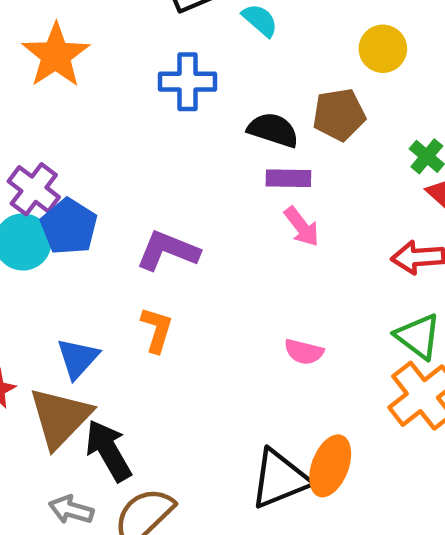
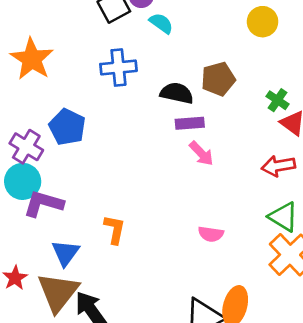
yellow circle: (383, 49) -> (263, 22), moved
blue pentagon: (69, 227) -> (67, 127), moved
purple L-shape: (168, 251) -> (43, 204), moved

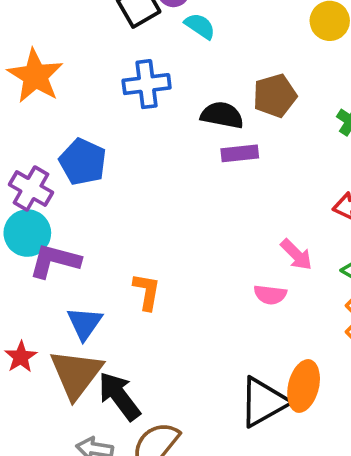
pink arrow: (201, 154) -> (296, 255), moved

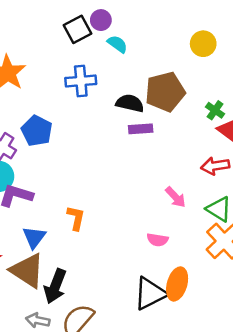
brown pentagon: (275, 96) -> (165, 92), size x1.4
pink semicircle: (270, 295) -> (158, 240), moved
brown triangle: (76, 374) -> (27, 271), turned -36
black arrow: (119, 396) -> (55, 286), turned -124

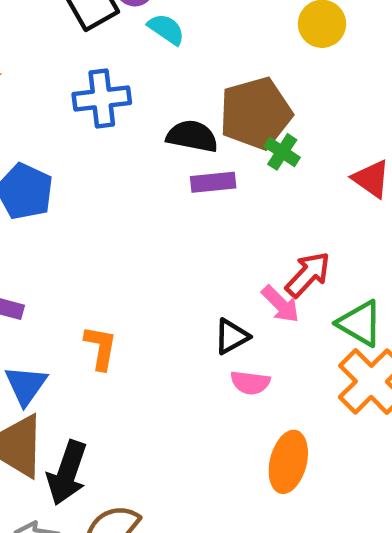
green cross: (215, 110) -> (282, 152), moved
red arrow: (215, 166) -> (308, 274), moved, turned 144
black triangle: (150, 294) -> (232, 336), moved, size x0.6

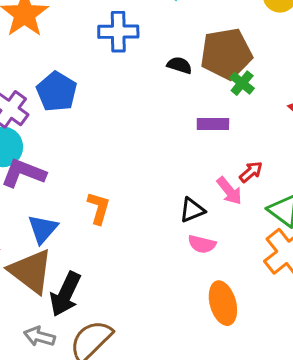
black semicircle: (192, 136) -> (179, 65), size x0.7
purple rectangle: (213, 182) -> (213, 124), moved
red arrow: (308, 274) -> (251, 172), size x0.7
orange ellipse: (288, 462) -> (223, 303), turned -36

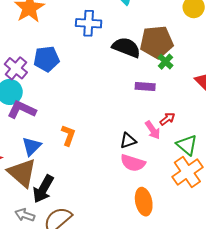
black semicircle: (179, 65) -> (126, 47), size x1.8
blue pentagon: (57, 92) -> (47, 59), turned 30
pink semicircle: (202, 244) -> (133, 163), size x1.4

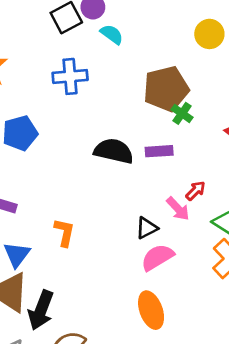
black semicircle: (126, 47) -> (114, 151), moved
pink semicircle: (133, 163) -> (157, 257), turned 140
orange ellipse: (144, 202) -> (151, 310), moved

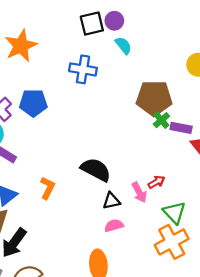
black semicircle: (114, 151) -> (96, 170), moved
purple rectangle: (159, 151) -> (181, 128), moved
pink semicircle: (157, 257) -> (114, 226), size x0.7

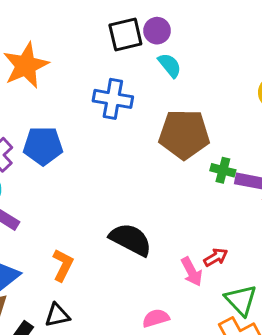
brown pentagon: (154, 98) -> (184, 134), moved
green cross: (161, 120) -> (223, 170), turned -35
black triangle: (111, 201) -> (57, 315), moved

